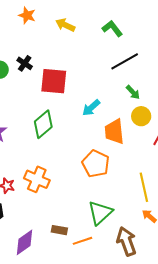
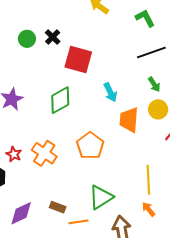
cyan arrow: (91, 108) -> (110, 92), turned -84
orange pentagon: (96, 164) -> (90, 146), moved

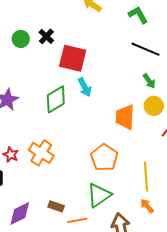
black line: (151, 53) -> (146, 49), turned 44
cyan arrow: (110, 92) -> (85, 87), moved
orange pentagon: (90, 146) -> (104, 158), moved

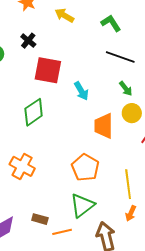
black cross: (46, 36) -> (28, 41), moved
cyan arrow: (85, 87) -> (81, 91), moved
orange arrow: (147, 206) -> (131, 213), turned -112

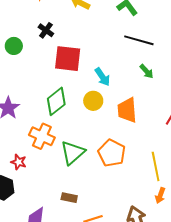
yellow circle: (132, 113) -> (93, 101), moved
orange cross: (22, 166) -> (42, 136), moved
green triangle: (82, 205) -> (73, 153), moved
brown rectangle: (40, 219) -> (69, 198), moved

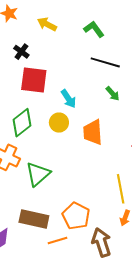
black cross: (46, 30) -> (21, 52), moved
orange pentagon: (112, 153) -> (76, 216), moved
brown rectangle: (69, 198) -> (34, 219), size x1.8

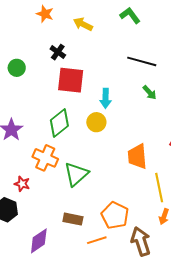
green L-shape: (94, 29) -> (130, 15), moved
cyan arrow: (68, 99) -> (106, 98), turned 36
orange trapezoid: (93, 132) -> (137, 156), moved
brown rectangle: (34, 219) -> (73, 219), size x0.7

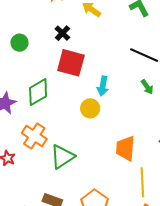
green diamond: (59, 123) -> (38, 92), moved

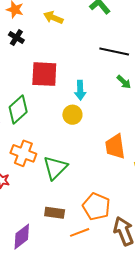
black cross: (62, 33) -> (16, 38), moved

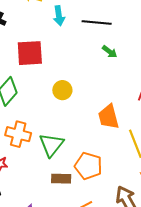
cyan arrow: (80, 90) -> (59, 16), moved
orange pentagon: (96, 207) -> (88, 166), moved
brown rectangle: (55, 213) -> (61, 179), moved

